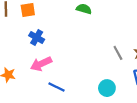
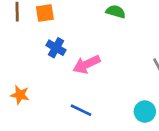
pink arrow: (41, 64) -> (87, 64), moved

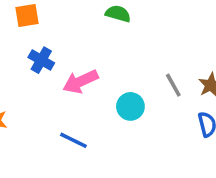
cyan circle: (145, 112) -> (130, 106), moved

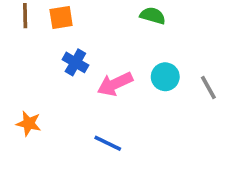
cyan circle: (130, 106) -> (165, 77), moved

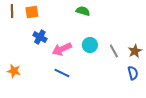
blue line: (108, 143) -> (62, 73), moved

